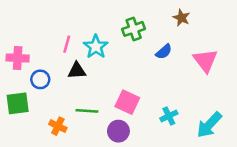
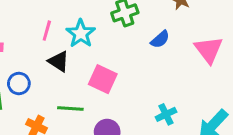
black triangle: (77, 71) -> (59, 61), turned 36
blue circle: (40, 79) -> (19, 84), moved
pink square: (127, 102) -> (103, 79), moved

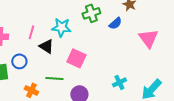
pink line: (47, 31) -> (31, 32), moved
cyan star: (81, 33) -> (61, 27), turned -30
blue semicircle: (160, 39) -> (115, 23), moved

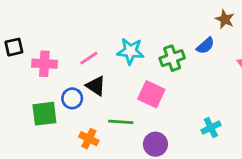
green cross: (91, 13) -> (172, 58), moved
pink line: (31, 32) -> (89, 58), turned 40
black triangle: (46, 46) -> (96, 86), moved

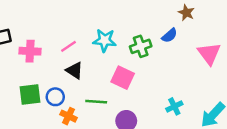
blue circle: (72, 98) -> (55, 97), moved

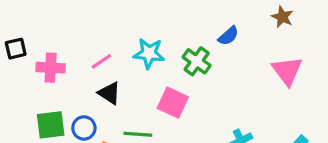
brown star: (186, 13) -> (282, 17), moved
blue semicircle: (170, 36) -> (228, 36), moved
green cross: (141, 46) -> (197, 61), turned -35

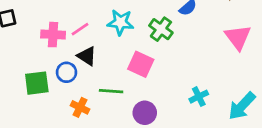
pink cross: (51, 68) -> (53, 35), moved
blue circle: (84, 128) -> (67, 72), moved

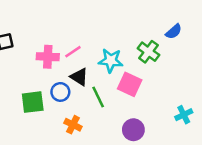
cyan star: (120, 22) -> (111, 61), moved
green line: (111, 91) -> (98, 97), moved, turned 60

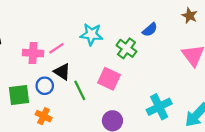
cyan star: (111, 61) -> (91, 34), moved
cyan cross: (184, 115) -> (159, 107), size x1.5
orange cross: (73, 125) -> (44, 116), moved

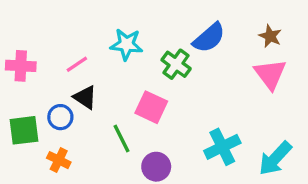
brown star: (190, 16) -> (270, 36), moved
blue semicircle: (150, 30) -> (209, 38), size x1.5
pink cross: (33, 53) -> (21, 66), moved
green line: (80, 90) -> (121, 139), moved

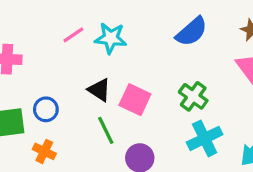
pink line: (77, 64) -> (73, 35), moved
green cross: (176, 64) -> (193, 96), moved
black triangle: (85, 97) -> (99, 90), moved

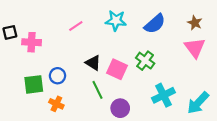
cyan star: (111, 38) -> (116, 21), moved
green cross: (193, 96) -> (145, 61), moved

